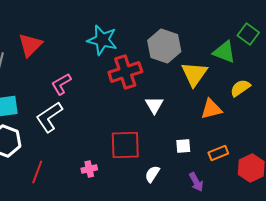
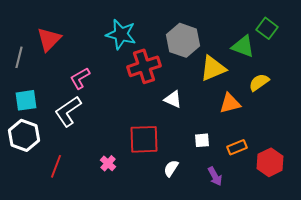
yellow triangle: (194, 74) -> (213, 68), turned 32
white triangle: (154, 105) -> (173, 99), turned -36
pink cross: (89, 169) -> (108, 163), turned -35

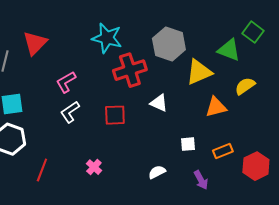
white L-shape: (68, 111) -> (70, 112), moved, size x0.7
red square: (144, 139) -> (115, 115), moved, size x0.7
white semicircle: (171, 168) -> (157, 172), turned 30

